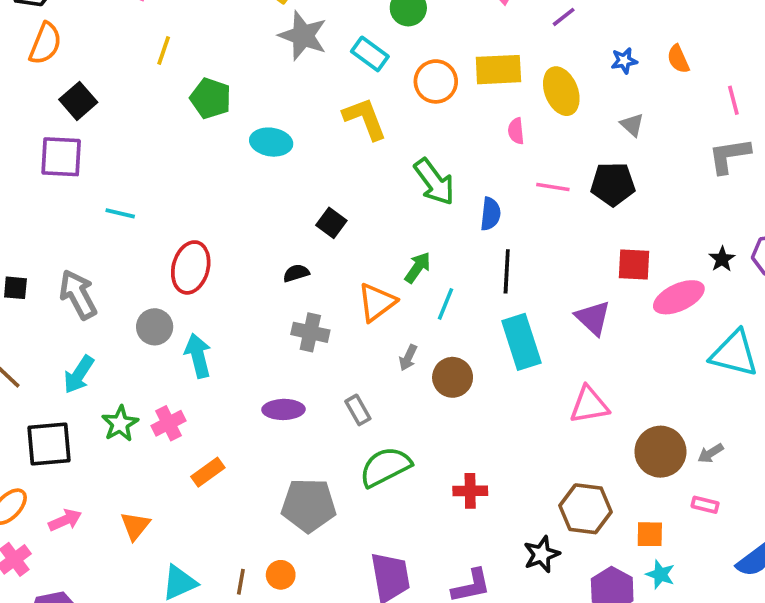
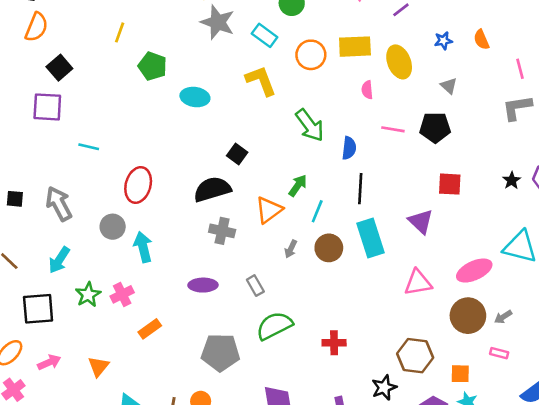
black semicircle: (296, 273) -> (212, 189), size x2.0
pink ellipse: (679, 297) -> (474, 271), moved
brown circle: (453, 377) -> (329, 248), moved

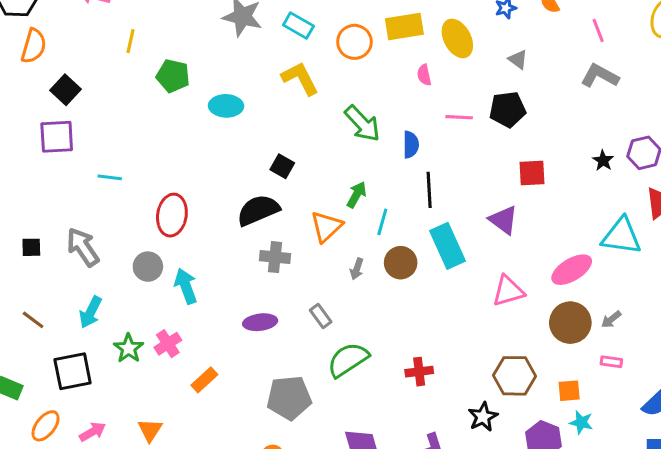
gray L-shape: (517, 108) -> (600, 76), turned 44

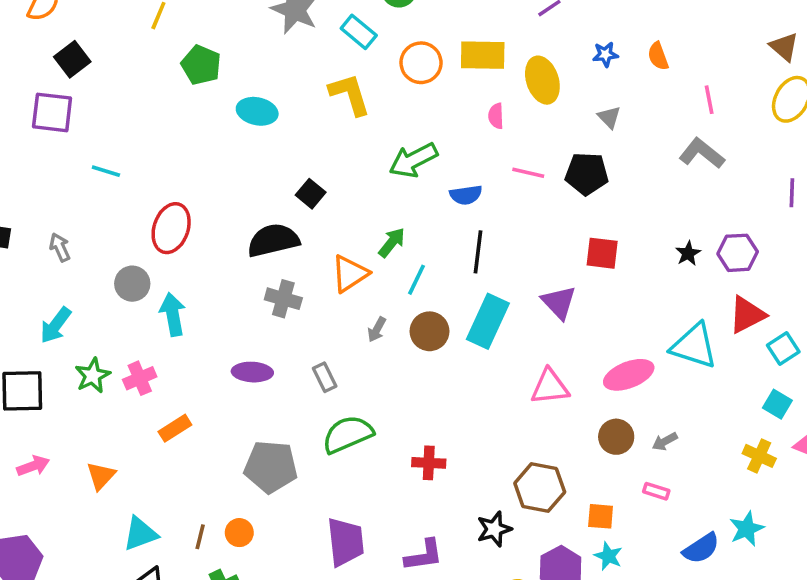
green arrow: (362, 124) -> (413, 160), turned 96
blue semicircle: (411, 145) -> (466, 195), turned 72
cyan rectangle: (447, 246) -> (488, 321), turned 39
gray arrow: (83, 247) -> (60, 247), size x0.6
brown circle: (570, 323) -> (616, 437), size x0.7

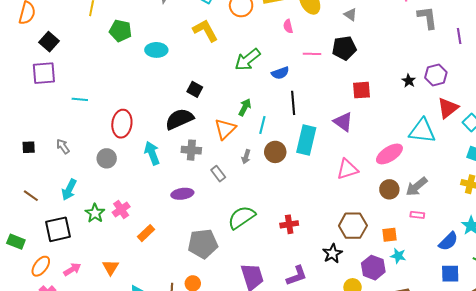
gray L-shape: (702, 153) -> (427, 18), moved, turned 55
cyan arrow: (173, 314) -> (152, 153), moved
gray rectangle: (325, 377) -> (218, 174), moved
gray arrow: (665, 441) -> (417, 187), size x1.6

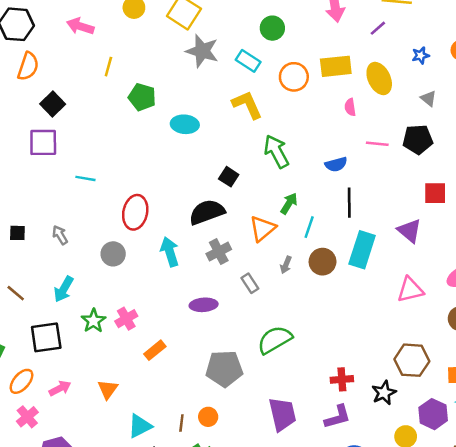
green arrow: (248, 60) -> (276, 151), moved, turned 96
gray cross: (191, 150) -> (219, 252), turned -36
red cross: (289, 224) -> (342, 379), moved

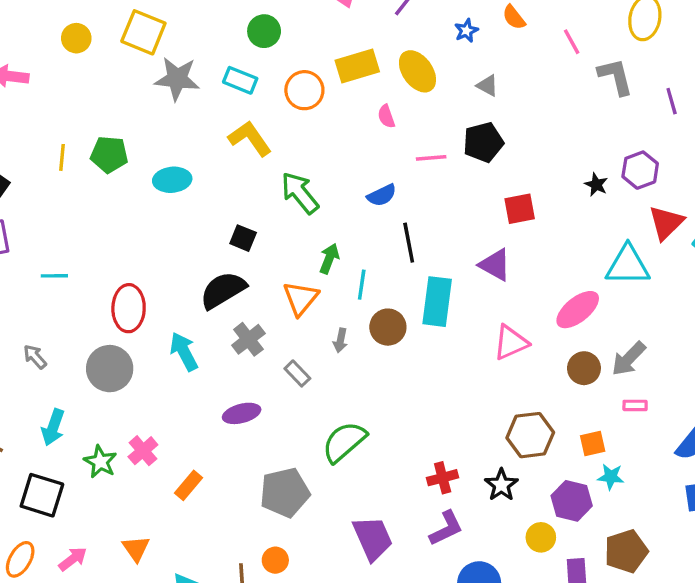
yellow line: (108, 67) -> (62, 157), moved
gray circle: (113, 254) -> (110, 369), size x1.4
black square: (46, 337) -> (42, 495), turned 36

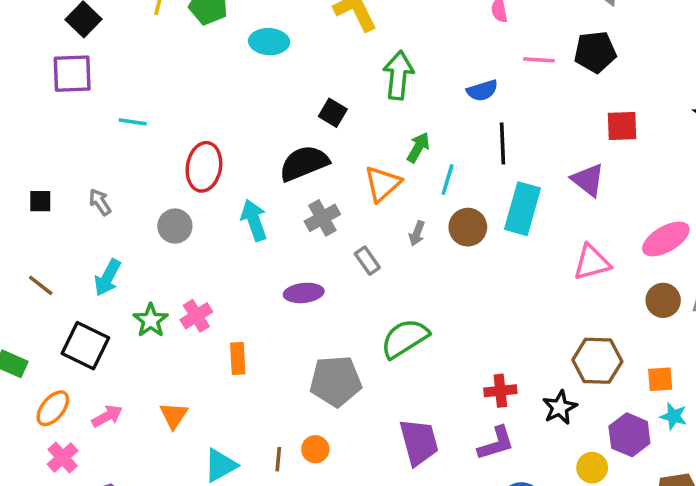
green arrow: (300, 193) -> (398, 75), turned 36
gray circle: (110, 369) -> (175, 226), size x0.7
orange rectangle: (189, 485) -> (238, 359), turned -52

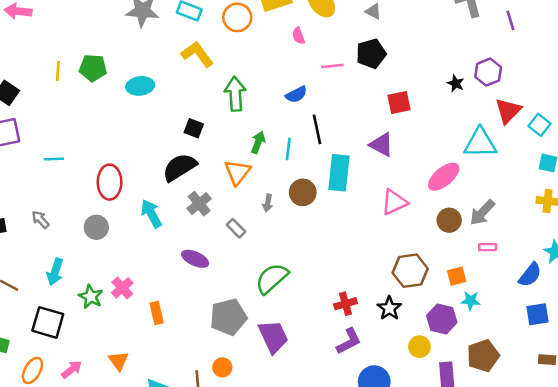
cyan line: (448, 179) -> (288, 149), moved
purple ellipse: (304, 293) -> (195, 259), turned 40
purple trapezoid: (419, 442) -> (273, 337), moved

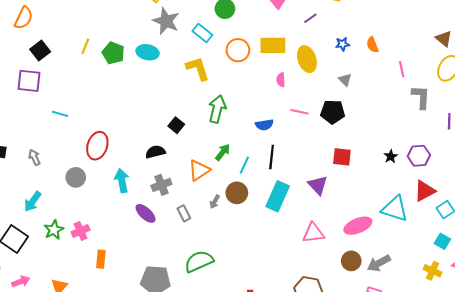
cyan ellipse: (140, 86) -> (148, 52), moved
black semicircle: (180, 167) -> (155, 152), size x0.7
brown circle: (303, 192) -> (237, 193), moved
purple ellipse: (195, 259) -> (146, 213), moved

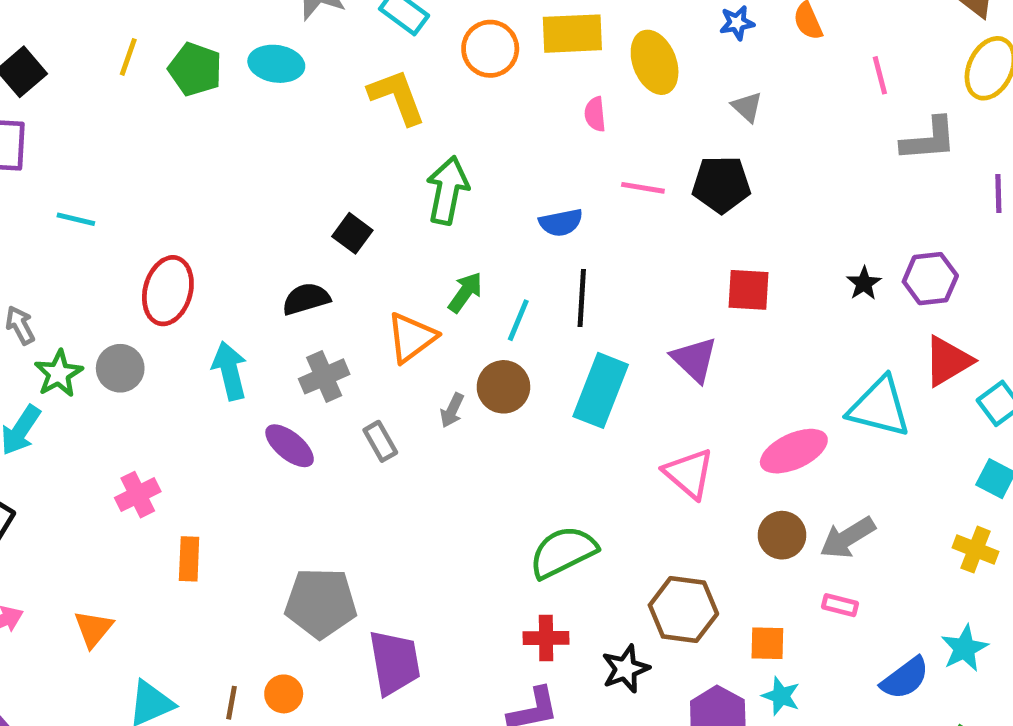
gray L-shape: (421, 97) -> (929, 139), turned 85
green star: (54, 230) -> (59, 374), moved
pink triangle: (313, 233) -> (689, 473), turned 50
green semicircle: (199, 261) -> (563, 552), moved

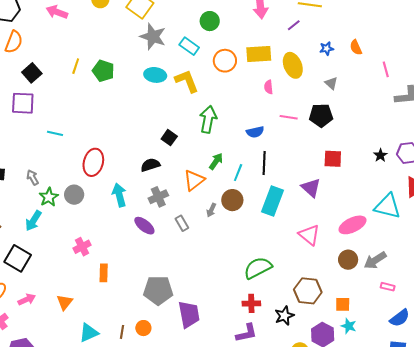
cyan ellipse: (276, 64) -> (155, 75), moved
pink rectangle: (840, 605) -> (388, 287), moved

